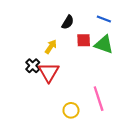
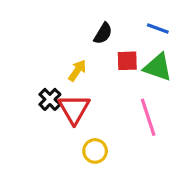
pink line: (99, 99) -> (148, 117), moved
yellow circle: (71, 110) -> (95, 151), moved

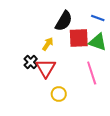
black semicircle: (103, 33) -> (64, 21), size x1.5
red square: (127, 61) -> (79, 38), size x1.5

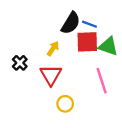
blue line: (98, 18) -> (89, 24), moved
black cross: (31, 62) -> (20, 63), moved

